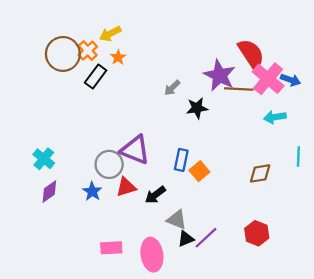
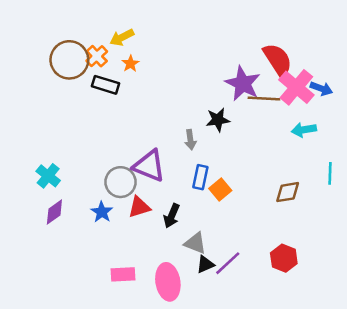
black rectangle: (96, 76) -> (106, 85), turned 70
gray arrow: (172, 88) -> (190, 140), moved, turned -54
black arrow: (155, 195) -> (172, 216), turned -30

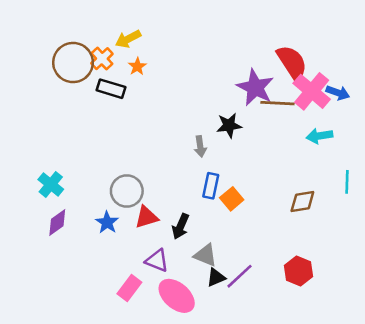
purple triangle: (149, 166) -> (157, 260), moved, size x0.7
pink rectangle: (123, 274) -> (129, 288), turned -50
pink ellipse: (168, 282) -> (177, 296), turned -40

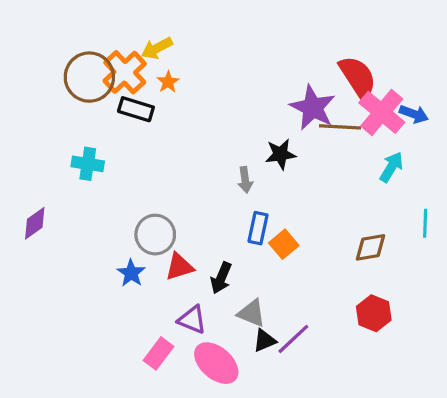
orange cross: (102, 59) -> (125, 72), size x1.5
cyan arrow: (319, 136) -> (391, 167), turned 130
cyan cross: (51, 184) -> (88, 164), moved, turned -30
purple diamond: (57, 222) -> (35, 223), moved
red hexagon: (299, 271) -> (374, 313), moved

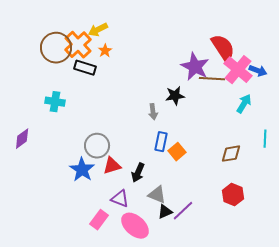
blue star: (131, 273) -> (82, 170), size x1.4

